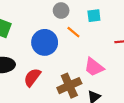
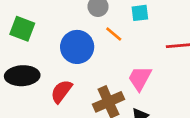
pink trapezoid: (94, 67) -> (140, 78), turned 80

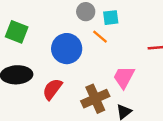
cyan square: (140, 13) -> (111, 18), moved

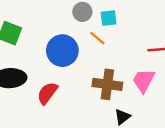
pink trapezoid: (124, 77) -> (144, 81), moved
brown cross: (95, 99) -> (107, 84), moved, turned 32

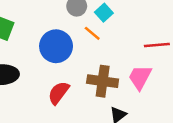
cyan square: (109, 18) -> (104, 13), turned -35
red semicircle: (47, 93) -> (59, 93), moved

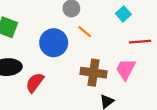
cyan square: (104, 13) -> (123, 14), moved
red semicircle: (59, 93) -> (35, 83), moved

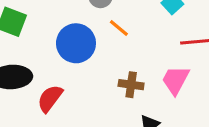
brown cross: (94, 73) -> (131, 85), size x0.7

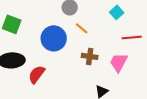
brown cross: (131, 85) -> (90, 56), moved

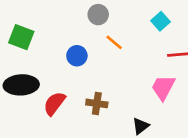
blue circle: (54, 38) -> (77, 56), size x0.6
brown cross: (90, 56) -> (97, 103), moved

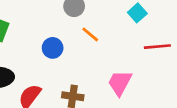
pink trapezoid: (163, 88) -> (120, 83), moved

